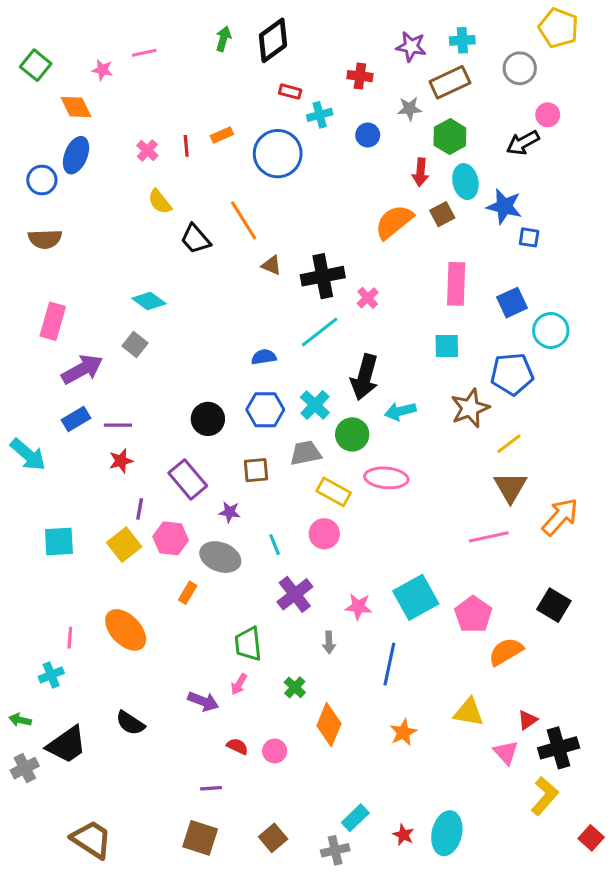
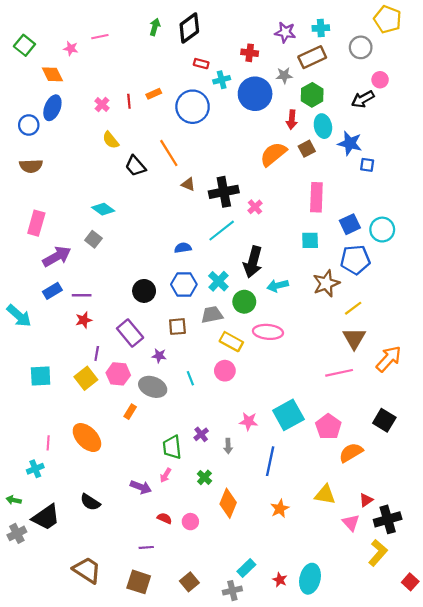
blue circle: (368, 135) -> (255, 94), size x2.0
blue square: (512, 303) -> (350, 224), moved
purple cross: (295, 594) -> (201, 434), moved, size x0.6
brown trapezoid: (92, 839) -> (87, 570), moved

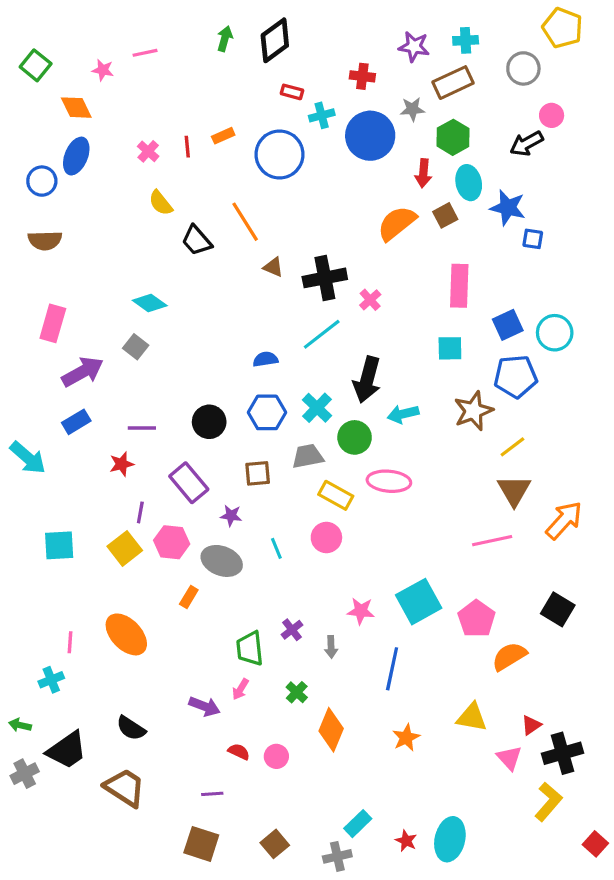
purple line: (82, 295) -> (142, 428), moved
brown trapezoid: (87, 570) -> (125, 788), moved

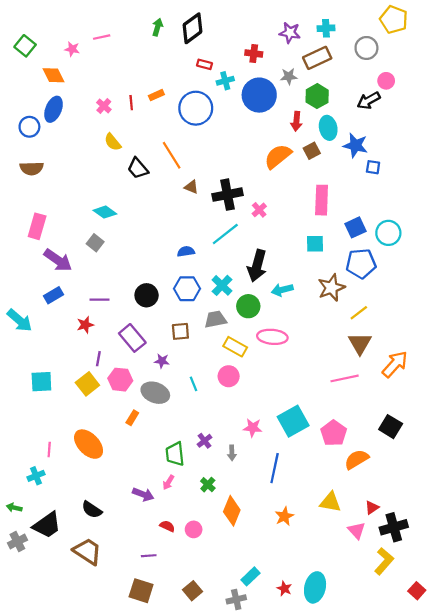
purple arrow: (83, 372) -> (58, 260), turned 64

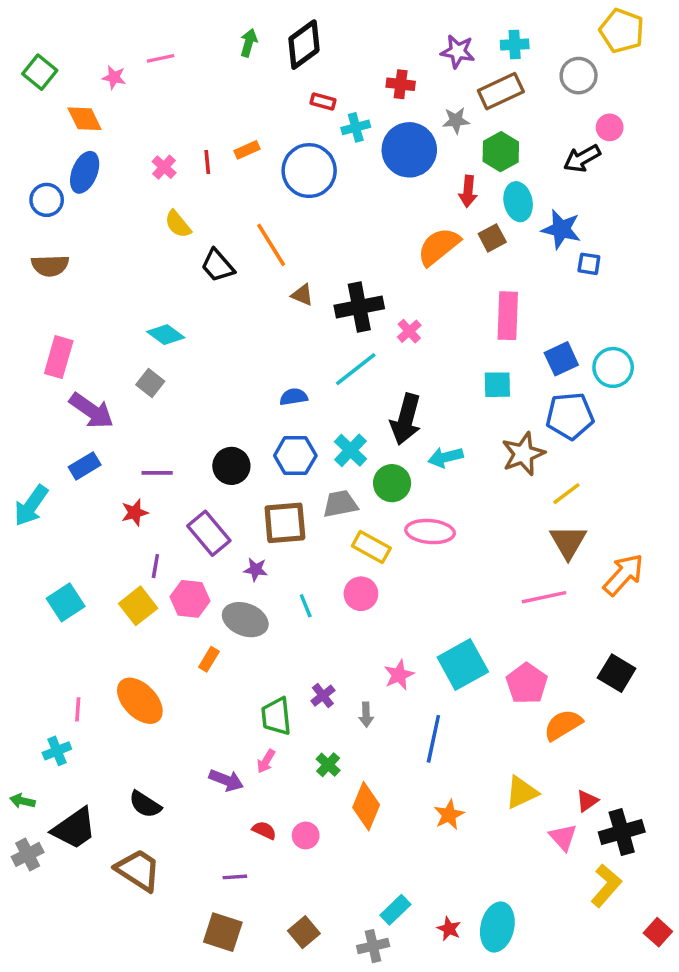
cyan arrow: (20, 320) -> (31, 506), turned 84
brown square: (180, 331) -> (285, 523), size x1.5
cyan square: (41, 382) -> (66, 602), turned -30
pink star: (253, 428) -> (399, 675), turned -30
yellow triangle: (330, 502) -> (522, 792), turned -35

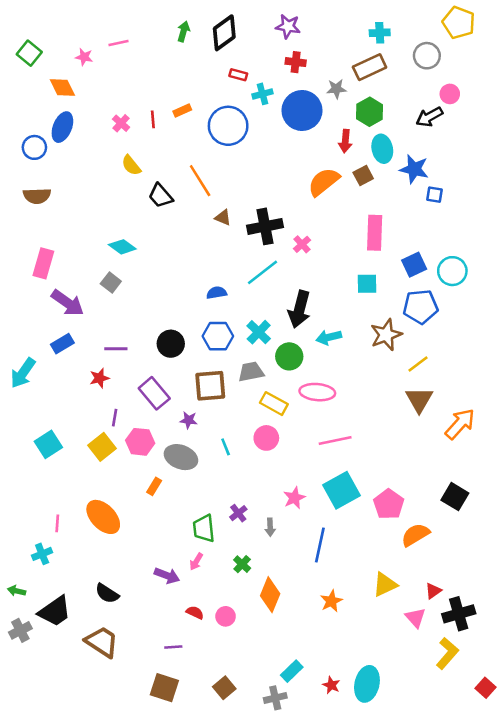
purple star: (458, 51) -> (288, 26), moved
pink line: (544, 597) -> (335, 441), moved

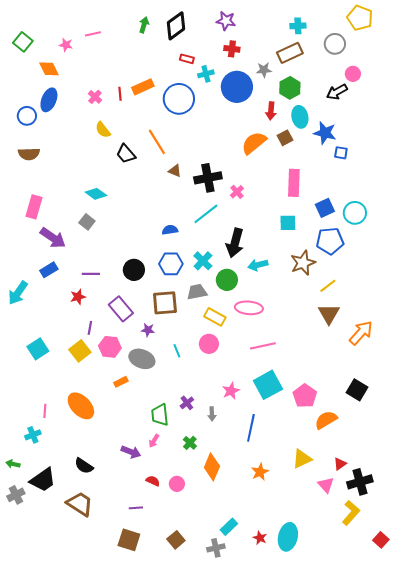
orange rectangle: (182, 110) -> (143, 87), size x1.5
orange rectangle: (154, 486) -> (121, 382), turned 32

